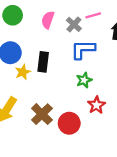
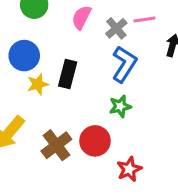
blue L-shape: (83, 49) -> (124, 64), turned 115
red star: (96, 105) -> (129, 169), moved
red circle: (69, 123) -> (95, 141), moved

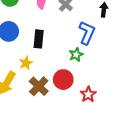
blue L-shape: (124, 64) -> (87, 33), moved
yellow star: (38, 84) -> (26, 63), moved

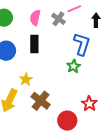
black rectangle: (39, 39) -> (34, 44), moved
red circle: (63, 80) -> (67, 121), moved

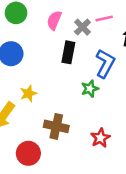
black rectangle: (34, 44) -> (68, 52), moved
brown cross: (41, 101) -> (56, 126), moved, turned -36
red circle: (67, 121) -> (28, 153), moved

